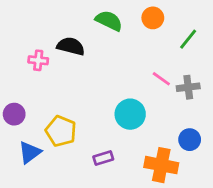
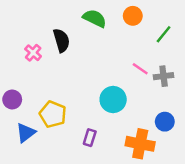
black semicircle: (71, 46) -> (61, 40), turned 60
pink cross: (38, 60) -> (33, 53), turned 35
purple rectangle: (103, 158) -> (90, 138), turned -56

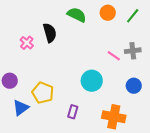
green line: (164, 34) -> (133, 16), moved
gray cross: (164, 76) -> (133, 51), moved
blue circle: (165, 122) -> (134, 86), moved

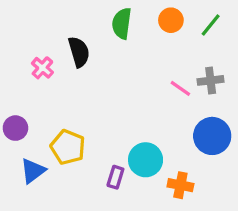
green semicircle: (77, 15) -> (122, 23), turned -108
cyan circle: (92, 81) -> (146, 160), moved
blue circle: (134, 86) -> (212, 136), size x1.5
orange cross: (114, 117) -> (180, 185), size x0.7

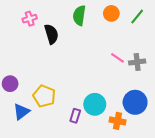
pink cross: (42, 68) -> (30, 19), moved, turned 32
gray cross: (211, 80) -> (137, 62), moved
blue circle: (212, 136) -> (135, 102), moved

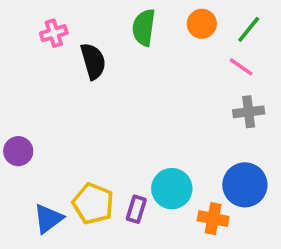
pink line: (118, 58) -> (241, 67), moved
yellow pentagon: (44, 96) -> (93, 204), moved
blue triangle: (21, 112) -> (48, 219), moved

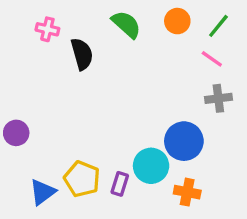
green semicircle: (144, 27) -> (126, 24), turned 124
pink cross: (54, 33) -> (47, 29), turned 30
blue circle: (245, 185) -> (184, 141), moved

